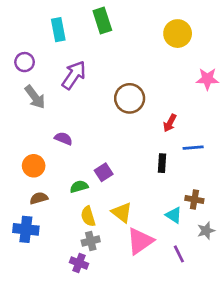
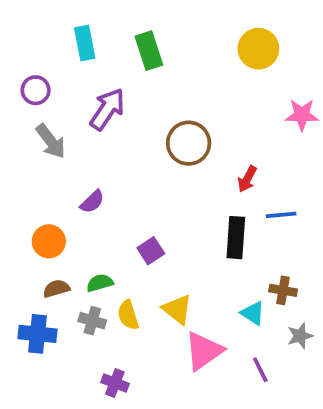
green rectangle: (102, 21) -> (149, 51), moved
purple semicircle: (63, 139) -> (92, 202), turned 114
black rectangle: (162, 163) -> (236, 238), size x1.5
green semicircle: (79, 187) -> (100, 283), moved
gray cross: (91, 241) -> (92, 321), moved, turned 30

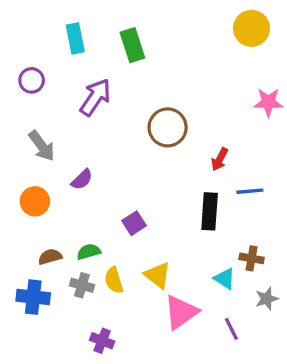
yellow circle: (258, 49) -> (252, 28), moved
gray arrow: (51, 141) -> (42, 146), moved
orange circle: (49, 241) -> (35, 201), moved

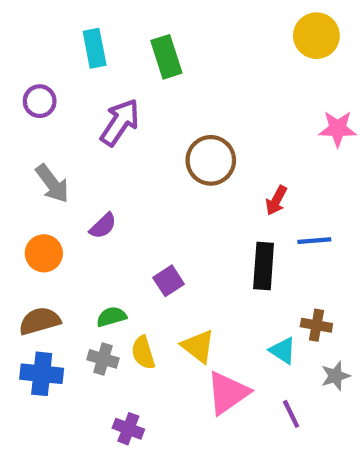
brown semicircle: (50, 257) -> (40, 321), moved, size x1.4

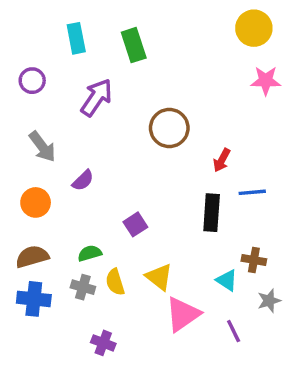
pink star: (338, 129) -> (266, 81), moved

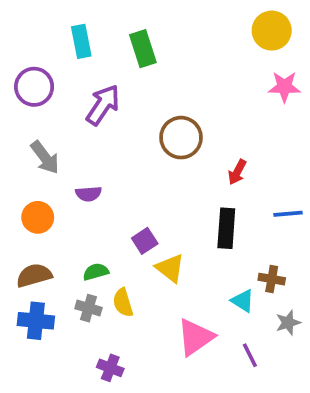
purple circle: (32, 81) -> (34, 87), size x1.4
purple semicircle: (83, 180) -> (88, 194), turned 40
blue line: (252, 192) -> (288, 214), moved
yellow triangle: (159, 277) -> (170, 268), moved

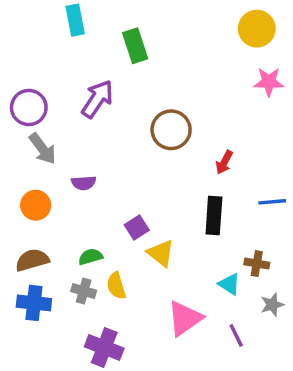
cyan rectangle: (81, 41) -> (75, 20), moved
purple circle: (34, 87) -> (29, 107), moved
purple cross: (110, 368) -> (104, 348), size x1.5

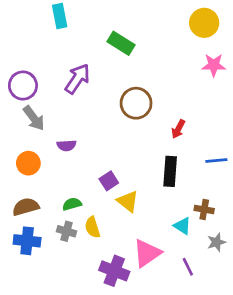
green rectangle: (135, 46) -> (121, 43), moved, turned -40
purple cross: (104, 348) -> (114, 271), moved

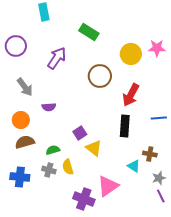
yellow circle: (204, 23) -> (131, 54), moved
purple circle: (23, 86) -> (16, 46), moved
red arrow: (178, 129) -> (131, 95), size x1.6
brown semicircle: (26, 207) -> (25, 142), moved
purple line: (188, 267) -> (161, 196), moved

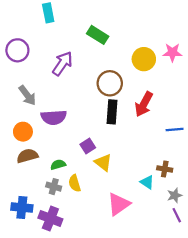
purple semicircle: (49, 107) -> (54, 117), size x1.6
black rectangle: (125, 126) -> (112, 112), moved
blue cross: (20, 177) -> (22, 207), moved
purple cross: (84, 199) -> (50, 218), moved

